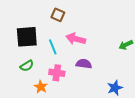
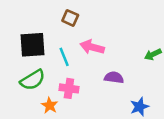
purple semicircle: (84, 64) -> (114, 77), moved
green semicircle: (27, 66) -> (33, 80), size x1.5

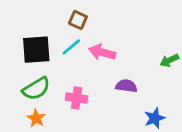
cyan line: (64, 57) -> (71, 47), moved, turned 72
orange star: (50, 105) -> (36, 118), moved

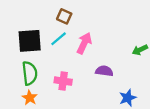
pink arrow: (102, 52) -> (84, 43), turned 100
green semicircle: (36, 89) -> (30, 73), turned -65

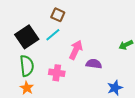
black square: (30, 41) -> (27, 37), turned -30
pink arrow: (84, 43) -> (76, 50), moved

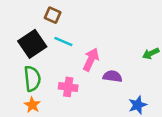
brown square: (58, 15) -> (53, 15), moved
cyan line: (53, 35) -> (63, 42), turned 63

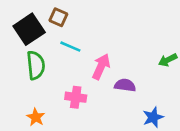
black square: (32, 44) -> (29, 29), moved
green semicircle: (32, 79) -> (36, 65), moved

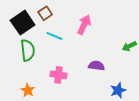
brown square: (58, 17) -> (45, 13), turned 32
pink arrow: (101, 67) -> (84, 25), moved

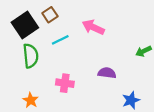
pink arrow: (84, 25) -> (93, 27), turned -90
cyan line: (54, 36) -> (60, 40), turned -49

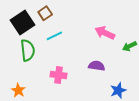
pink arrow: (93, 27) -> (105, 33), moved
orange star: (31, 100) -> (18, 90), moved

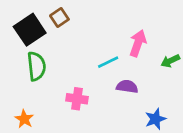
pink arrow: (105, 33) -> (138, 43), turned 84
cyan line: (54, 36) -> (108, 62), moved

